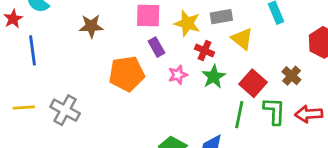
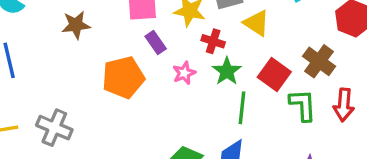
brown cross: (291, 76) -> (319, 61), size x1.4
red arrow: (309, 114) -> (344, 105), turned -76
green line: (239, 115) -> (242, 108), moved

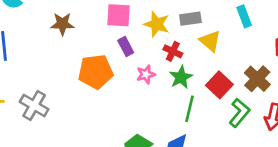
green L-shape: (303, 105) -> (239, 113), turned 36

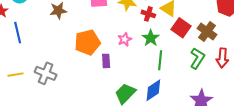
purple rectangle: (126, 46) -> (106, 61), moved, turned 32
red cross: (173, 51) -> (148, 14), moved
red square: (219, 85) -> (181, 28), moved

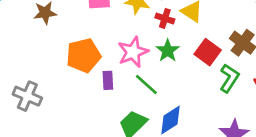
red square: (181, 28) -> (208, 52), moved
pink star: (125, 39) -> (133, 52), size x1.6
green line: (160, 60) -> (146, 84), moved, turned -54

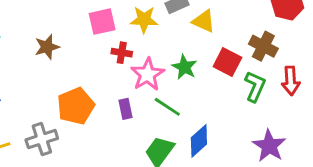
red cross: (165, 18) -> (122, 53), moved
orange pentagon: (83, 55) -> (76, 106), moved
gray cross: (27, 96) -> (42, 139), turned -32

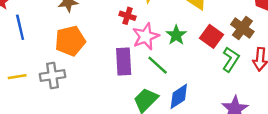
orange pentagon: (76, 106) -> (70, 41), moved
purple rectangle: (125, 109) -> (124, 62), size x1.6

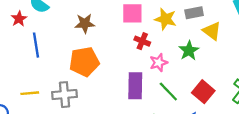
green star: (176, 35) -> (189, 51), moved
pink star: (146, 36) -> (159, 63), size x0.7
red square: (211, 36) -> (203, 92), moved

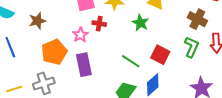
brown star: (85, 23) -> (37, 21), moved
pink star: (159, 63) -> (80, 35), moved
purple rectangle: (135, 86) -> (84, 65), moved

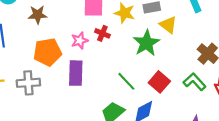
green star: (140, 23) -> (146, 43), size x1.4
green L-shape: (192, 47) -> (194, 82), turned -80

